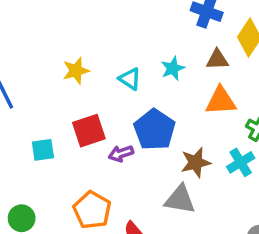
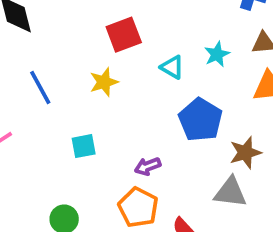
yellow star: (76, 71) -> (104, 82), moved
red square: (89, 131) -> (124, 35), moved
purple arrow: (121, 154) -> (148, 166), moved

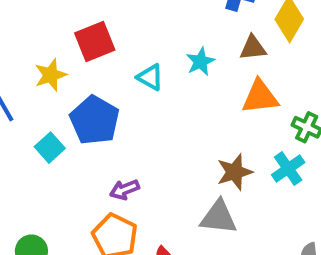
yellow star: (104, 82) -> (51, 75), moved
blue pentagon: (200, 120) -> (95, 120), moved
cyan square: (84, 146) -> (50, 148), moved, turned -30

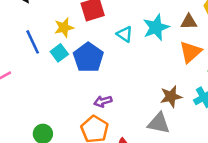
cyan star: (200, 62) -> (156, 27), size x1.5
orange triangle: (260, 97) -> (190, 52), turned -40
cyan square: (50, 148) -> (59, 53), moved

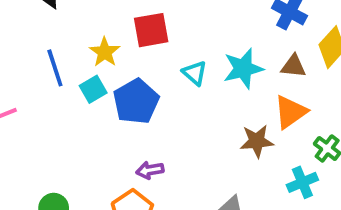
yellow star: (64, 28) -> (105, 52), turned -30
brown star: (171, 96) -> (257, 141), moved

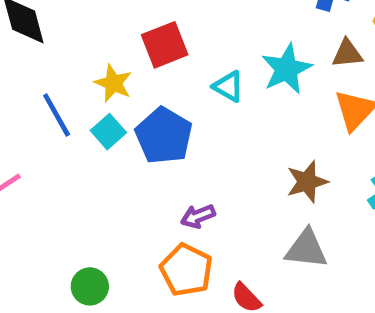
brown star: (257, 141) -> (307, 182), moved

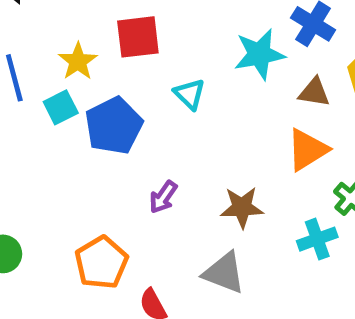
cyan star: (287, 69) -> (259, 54), moved
purple arrow: (198, 216) -> (163, 197), moved, turned -48

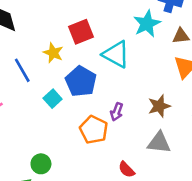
cyan triangle: (190, 94) -> (116, 54), size x1.6
cyan square: (61, 107) -> (53, 99), moved
orange pentagon: (101, 263) -> (94, 130), moved

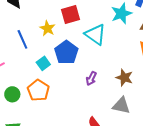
brown star: (159, 106) -> (124, 78), turned 30
orange pentagon: (94, 130) -> (38, 90), moved
green circle: (41, 164) -> (12, 94), moved

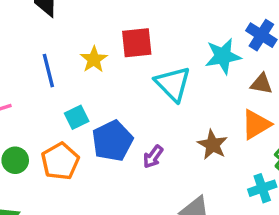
blue pentagon: (66, 52) -> (112, 141), moved
brown star: (124, 78) -> (213, 145), moved

